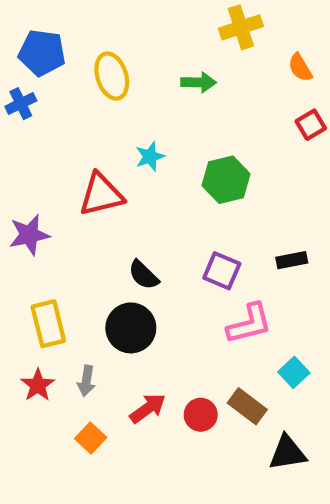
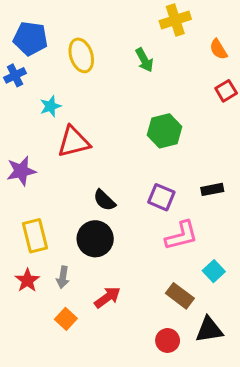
green arrow: (199, 82) -> (144, 60), turned 60
cyan star: (150, 156) -> (50, 106), moved
red circle: (201, 415) -> (168, 340), moved

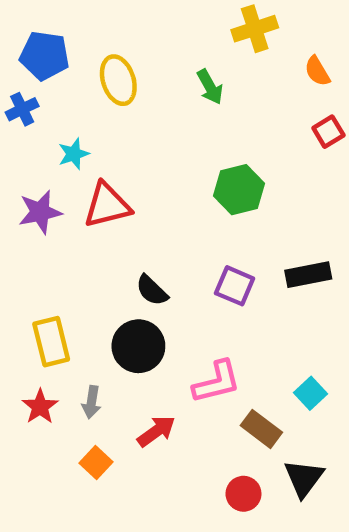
purple star: (21, 171) -> (40, 212), moved
black rectangle: (212, 189) -> (308, 275), size x1.4
pink L-shape: (181, 236) -> (217, 382), moved
black triangle: (209, 330) -> (304, 478), turned -44

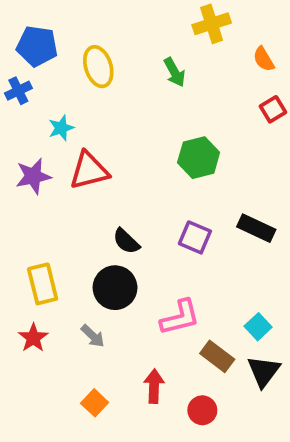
black rectangle: (308, 275) -> (256, 228), turned 36
gray arrow: (91, 402) -> (93, 336), moved, turned -55
red arrow: (156, 431) -> (154, 386), moved, turned -52
orange square: (96, 462) -> (95, 403), moved
black triangle: (304, 478) -> (264, 371), moved

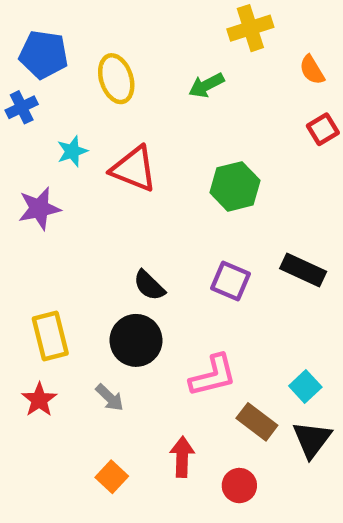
green arrow: (174, 72) -> (206, 85), turned 92
red triangle: (89, 171) -> (134, 169), moved, turned 36

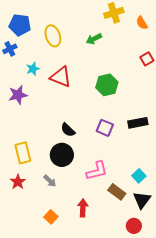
orange semicircle: (312, 70) -> (142, 23), moved
black rectangle: (303, 270) -> (138, 123), turned -36
red circle: (239, 486) -> (134, 226), moved

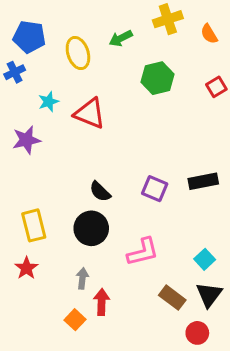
green arrow: (94, 39) -> (121, 38), moved
green hexagon: (107, 85) -> (158, 78), moved
gray arrow: (50, 181) -> (82, 278), moved, turned -128
brown rectangle: (117, 192) -> (172, 298), moved
red arrow: (83, 208) -> (102, 302), moved

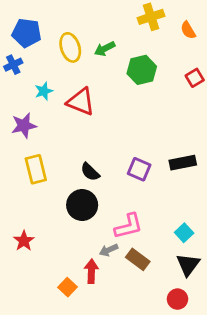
green arrow: (121, 38) -> (105, 49), moved
yellow rectangle: (34, 225) -> (36, 169), moved
gray arrow: (82, 278) -> (109, 250), moved, turned -120
brown rectangle: (172, 298) -> (138, 259), moved

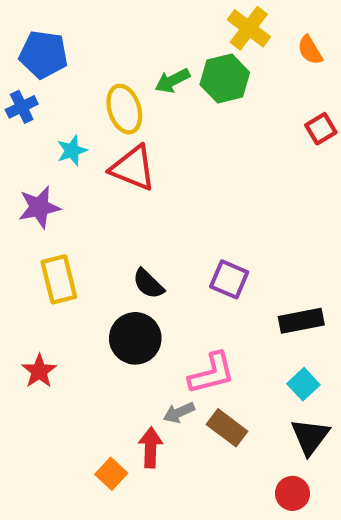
yellow cross: (151, 17) -> (249, 28), turned -35
yellow ellipse: (70, 47) -> (124, 109), moved
green hexagon: (142, 70) -> (225, 78), moved
black rectangle: (183, 163) -> (301, 321), moved
red star: (24, 241) -> (39, 371), moved

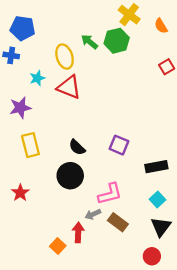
green arrow: (172, 81) -> (89, 42), turned 66
blue cross: (22, 107) -> (11, 55), turned 35

